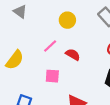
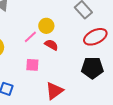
yellow circle: (67, 20) -> (46, 26), moved

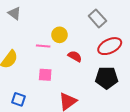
pink line: (30, 37) -> (43, 46), turned 48
red semicircle: (51, 45) -> (75, 56), moved

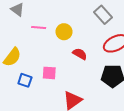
pink line: (43, 46) -> (39, 27), moved
blue square: (19, 99) -> (25, 80), moved

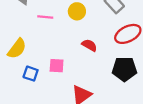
yellow circle: (64, 32) -> (77, 11), moved

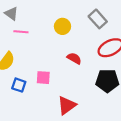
pink line: (45, 17) -> (21, 32), moved

